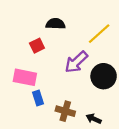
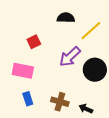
black semicircle: (56, 24) -> (66, 18), moved
blue rectangle: (38, 98) -> (28, 99), moved

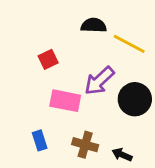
yellow line: (91, 31) -> (129, 44), turned 70
pink rectangle: (23, 71) -> (65, 101), moved

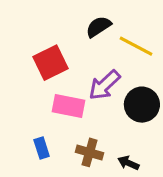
black semicircle: (94, 25) -> (98, 27), turned -35
red square: (48, 59) -> (51, 63), size x1.6

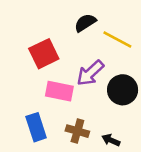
blue rectangle: (42, 148) -> (36, 127), size x1.5

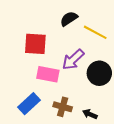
red square: (44, 54) -> (35, 44), turned 30
blue rectangle: (36, 127) -> (29, 104), turned 65

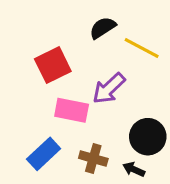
red square: (35, 44) -> (53, 65), turned -30
black circle: (99, 73) -> (148, 137), moved

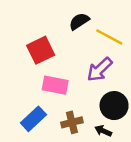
purple arrow: (109, 88) -> (100, 69), moved
brown cross: (93, 158) -> (72, 122), turned -30

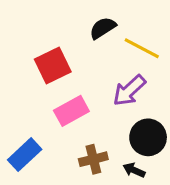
pink rectangle: (55, 85) -> (71, 111), turned -40
blue rectangle: (33, 119) -> (25, 155), moved

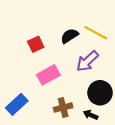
black semicircle: (103, 28) -> (69, 36), moved
red square: (53, 65) -> (36, 44), size x0.7

